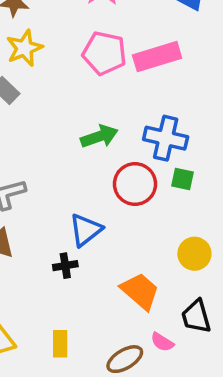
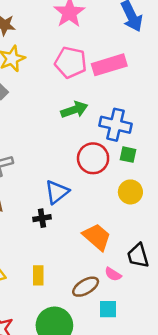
green arrow: (99, 136) -> (74, 110), moved
yellow circle: (194, 254) -> (130, 192), moved

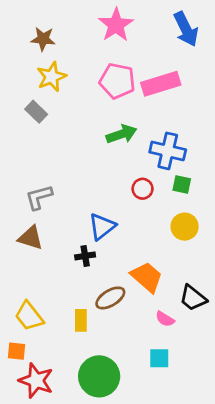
red circle: (93, 158) -> (143, 189), size x0.6
black trapezoid: (138, 256) -> (193, 298), turned -35
brown ellipse: (86, 287) -> (110, 298), moved

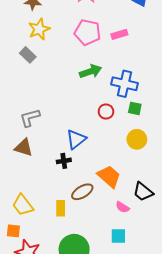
pink rectangle: (161, 84) -> (119, 34), size x0.6

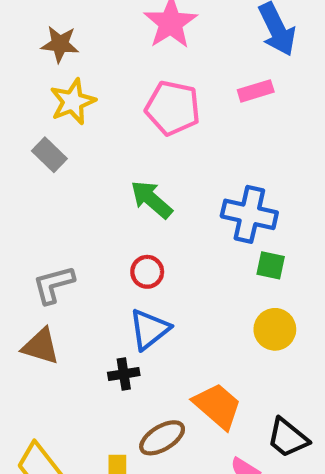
pink rectangle: (119, 34) -> (256, 91), moved
green arrow: (91, 71) -> (151, 199), moved, turned -120
red circle: (106, 112) -> (147, 272), moved

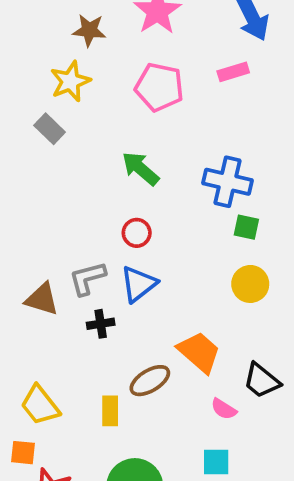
brown star: (60, 44) -> (89, 30), moved
gray L-shape: (54, 285) -> (87, 278), moved
black cross: (124, 374) -> (101, 324), moved

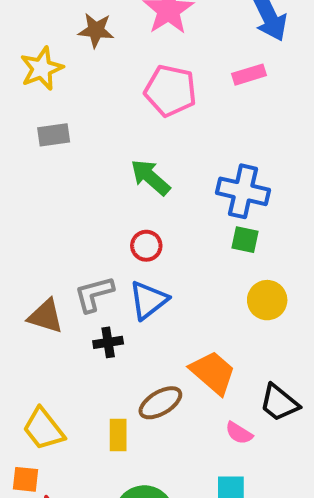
yellow star: (70, 81) -> (42, 69), moved
gray rectangle: (50, 129) -> (54, 135), turned -52
green square: (246, 227) -> (245, 240), moved

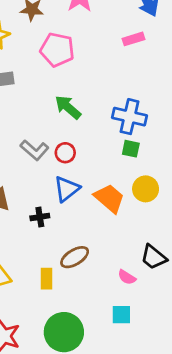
pink pentagon: (170, 91) -> (57, 50), moved
gray L-shape: (94, 294) -> (34, 150), moved, turned -124
orange trapezoid: (213, 373) -> (109, 198), moved

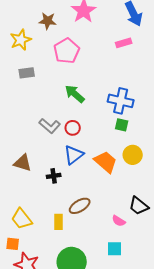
pink pentagon: (57, 50) -> (67, 51), turned 30

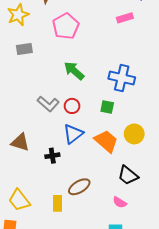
green square: (122, 125) -> (107, 107), moved
black trapezoid: (139, 206) -> (128, 175), moved

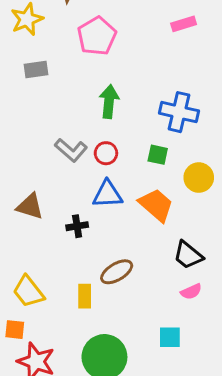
green arrow: (74, 71) -> (109, 101), turned 55
blue triangle: (73, 134) -> (108, 194), turned 35
yellow circle: (134, 134) -> (199, 178), moved
pink semicircle: (120, 202) -> (191, 292), moved, turned -56

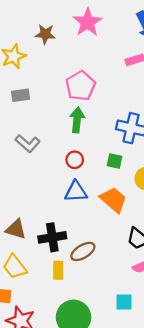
pink pentagon: (97, 36) -> (81, 86), moved
gray L-shape: (71, 150) -> (28, 143), moved
brown triangle: (30, 206) -> (16, 229), moved
black cross: (77, 226) -> (52, 237), moved, size x1.6

